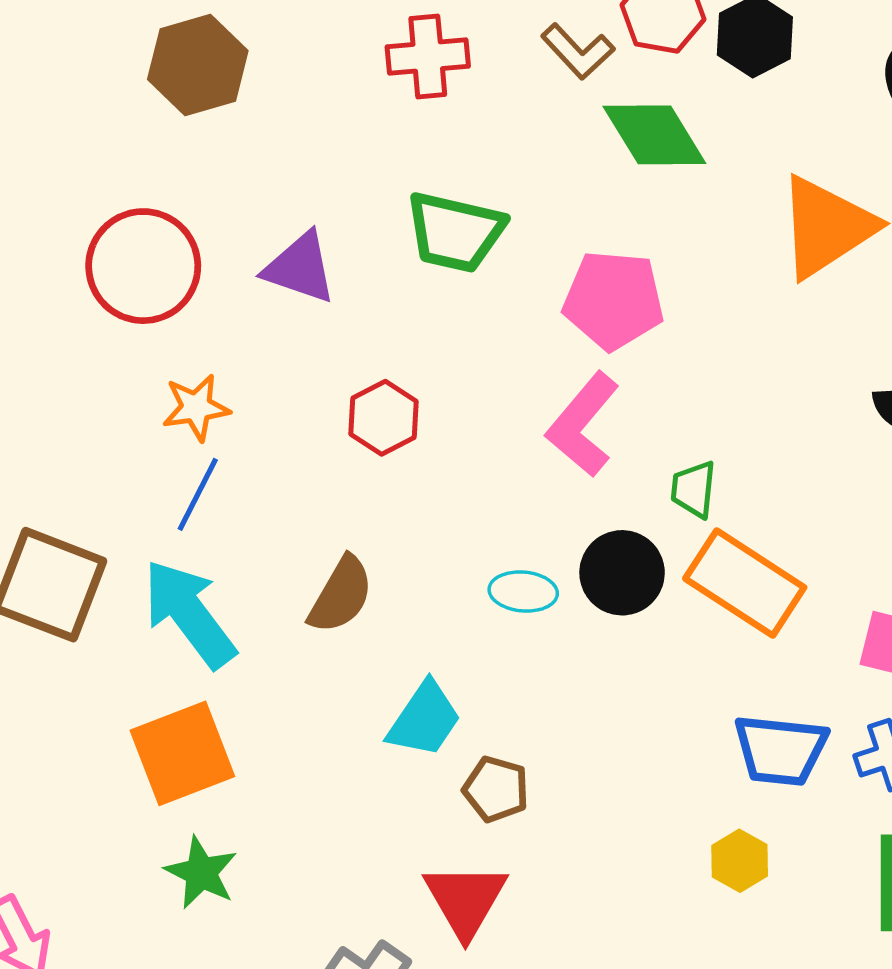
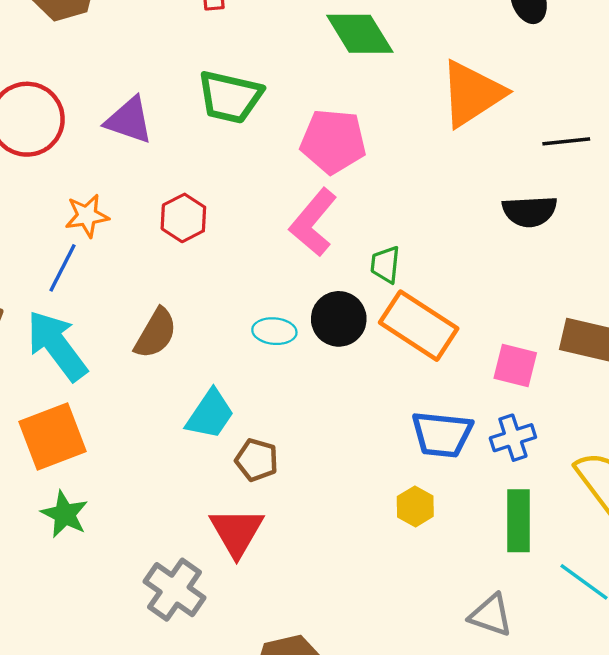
orange star: (196, 407) -> (87, 216), moved

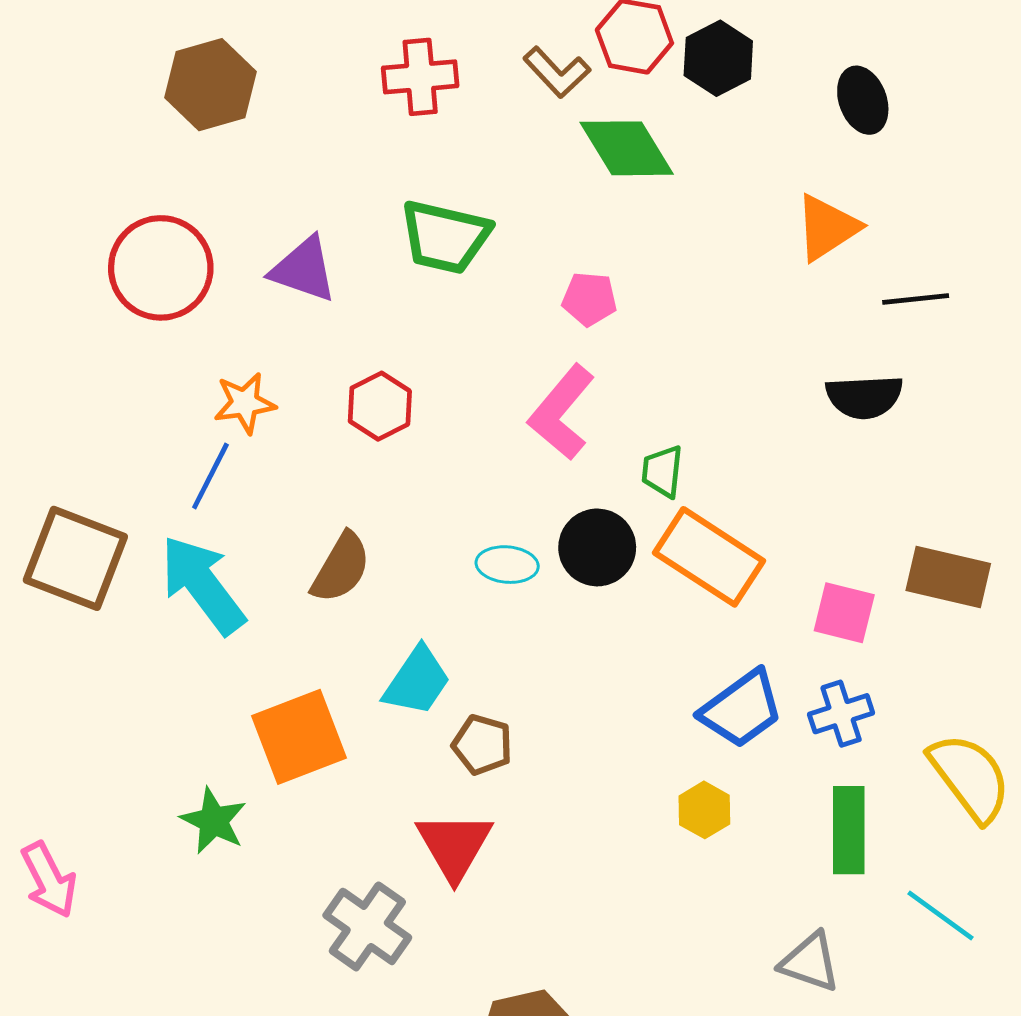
orange triangle: (472, 94) -> (827, 228), moved, size x0.7
pink pentagon: (333, 141) -> (589, 299), size x0.6
blue trapezoid: (442, 434) -> (742, 709), turned -42
orange square: (52, 437) -> (299, 737), moved

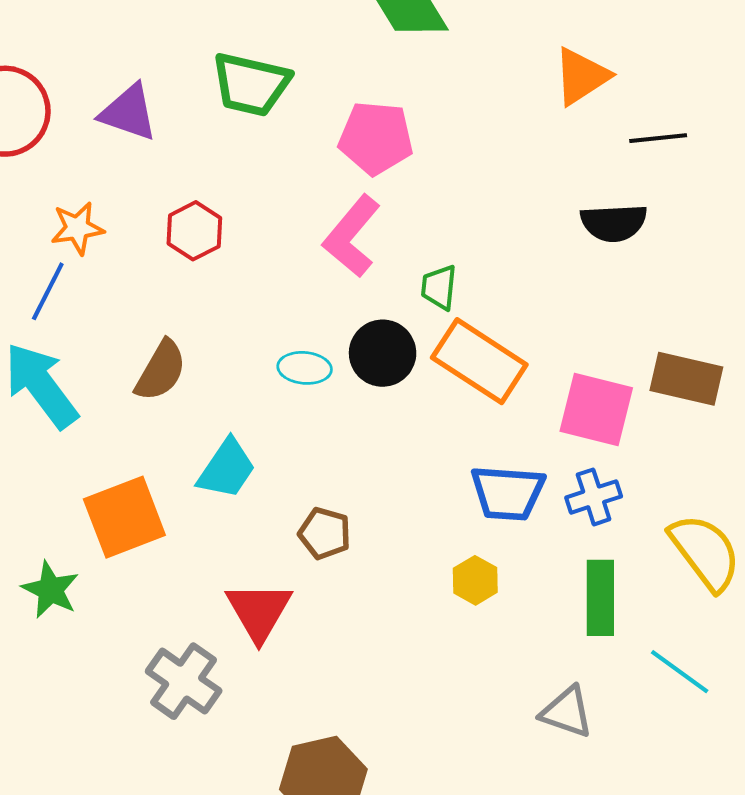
pink pentagon: (589, 299) -> (376, 138), size x1.6
pink square: (844, 613) -> (596, 410), size x1.4
blue trapezoid: (742, 709) -> (508, 493), turned 40
brown pentagon: (482, 745) -> (325, 533), moved

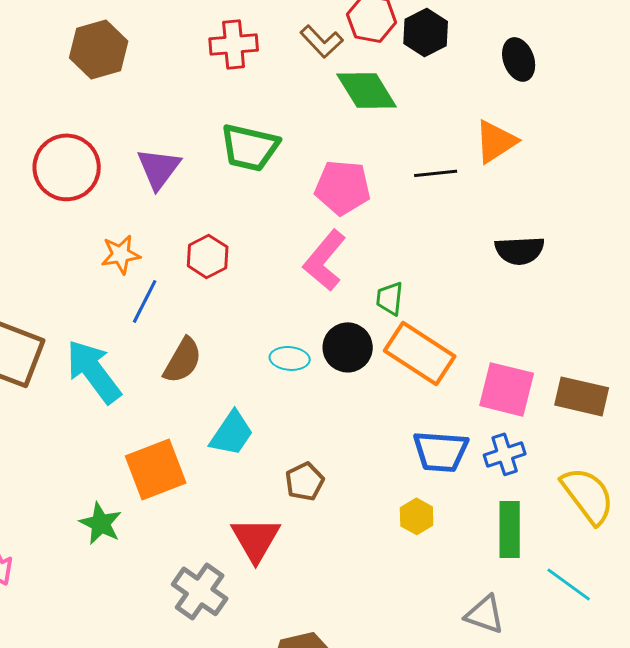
purple triangle: (128, 113) -> (159, 168), turned 48
black line: (658, 138) -> (436, 173), moved
blue line: (48, 291) -> (145, 301), moved
brown rectangle: (686, 379) -> (582, 396), moved
brown pentagon: (325, 533) -> (305, 481), turned 30

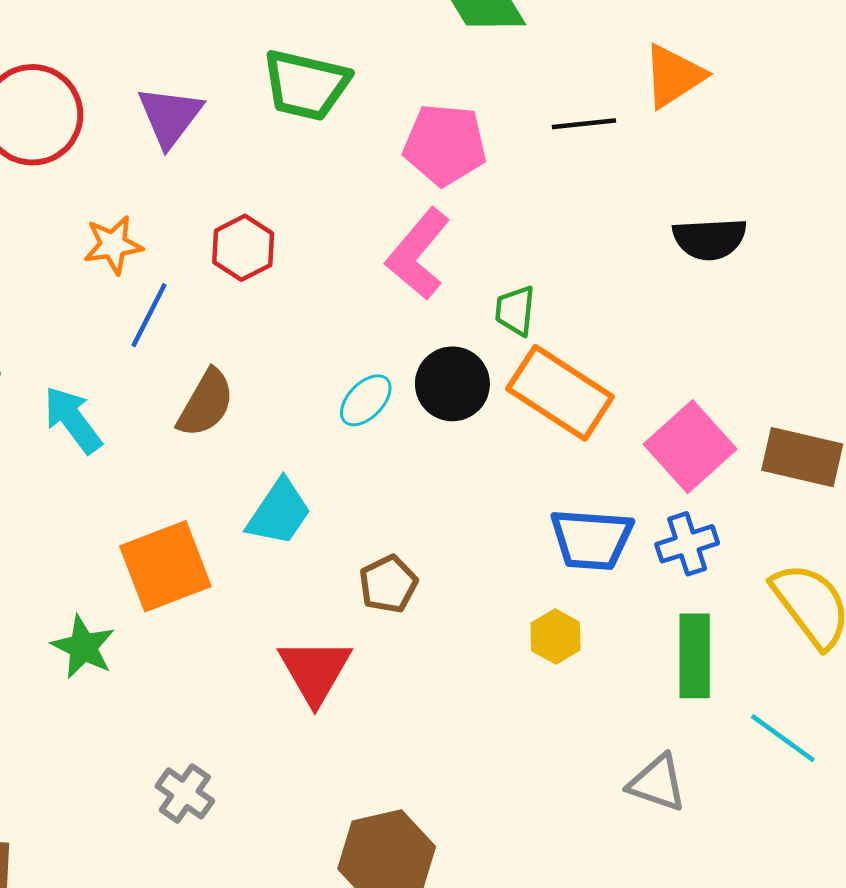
cyan ellipse: (290, 358) -> (366, 400), turned -51
cyan arrow: (94, 371) -> (73, 420), size x0.7
pink square: (507, 389) -> (690, 447), turned 34
gray cross: (200, 591) -> (185, 793), moved, size x0.7

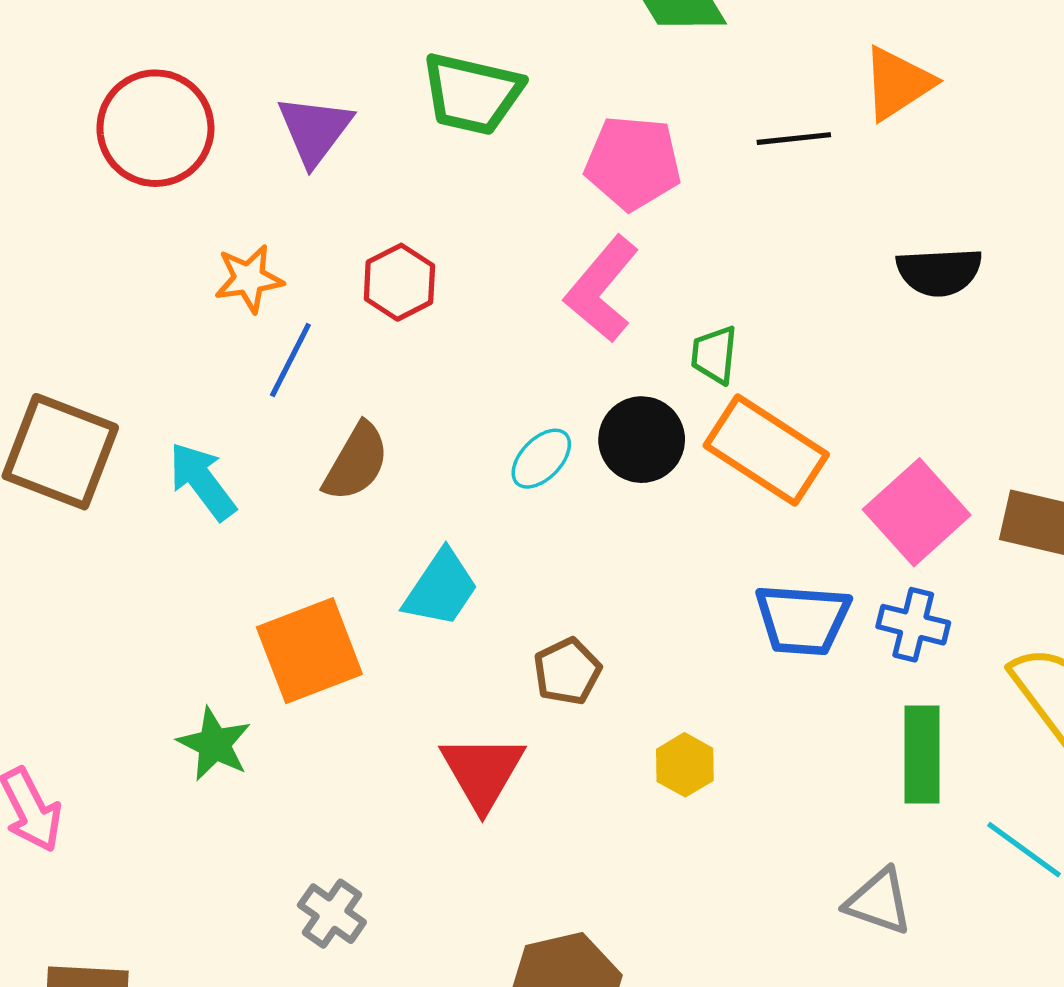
blue cross: (687, 544) -> (913, 625), turned 32
yellow hexagon: (556, 636) -> (685, 765), moved

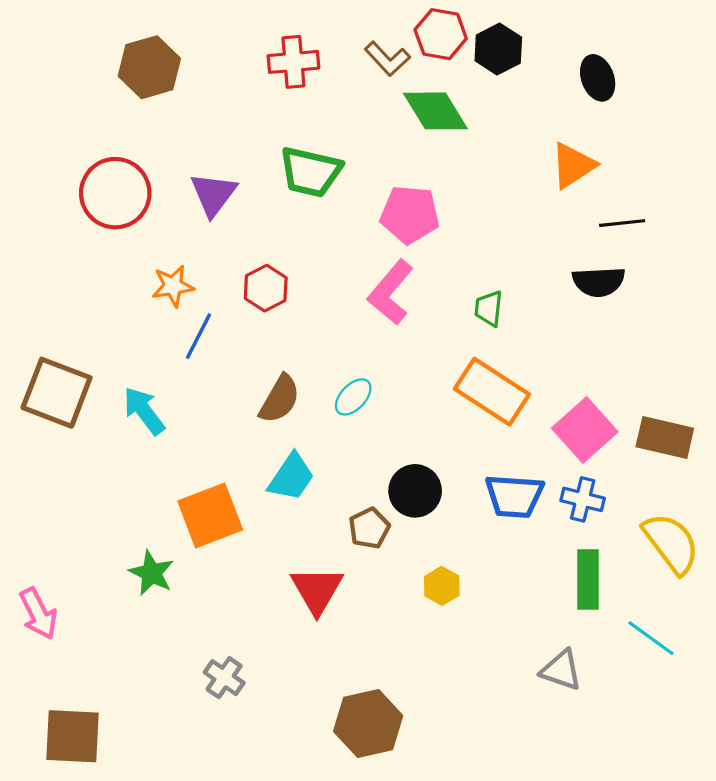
black line: (794, 139) -> (622, 223), moved
green trapezoid: (714, 355) -> (489, 308), moved
black circle: (642, 440) -> (415, 491), moved
brown semicircle: (356, 462) -> (280, 399), moved

